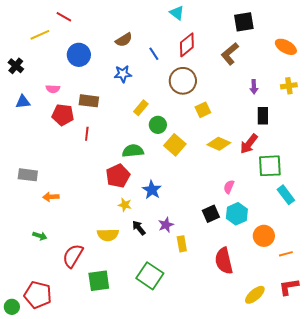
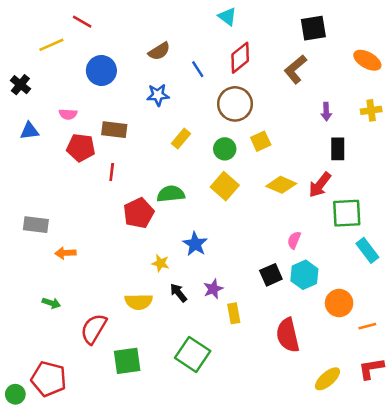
green circle: (158, 125) -> (225, 149), moved
red pentagon: (118, 176) -> (139, 213), moved

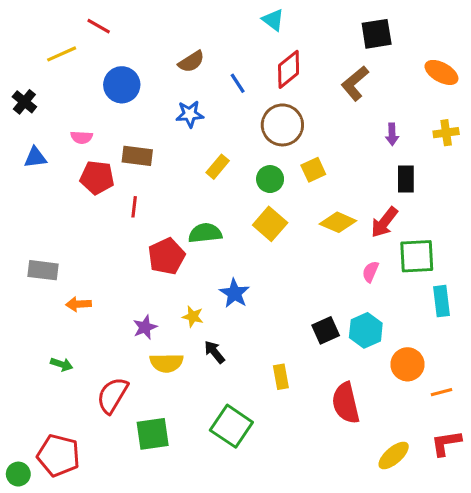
pink semicircle: (294, 240) -> (370, 272), moved
cyan rectangle: (367, 250) -> (441, 301), turned 30
purple star: (213, 289) -> (145, 327), moved

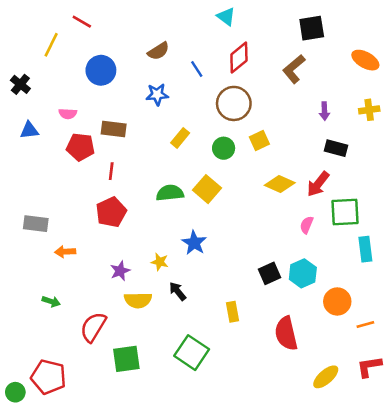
yellow line: (62, 54) -> (51, 45), turned -40
black rectangle: (406, 179) -> (336, 148), turned -75
yellow square: (270, 224) -> (207, 189), moved
red pentagon: (167, 256) -> (111, 212), moved

